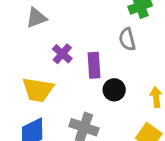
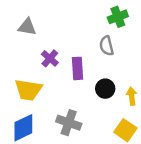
gray triangle: (36, 18) -> (27, 27), turned 30
black circle: (114, 90) -> (105, 89), moved

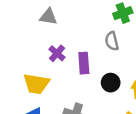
gray triangle: (27, 27) -> (48, 17), moved

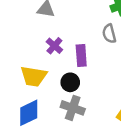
black circle: (111, 83) -> (70, 82), moved

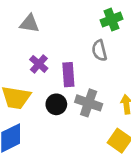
gray cross: (73, 108) -> (89, 103), moved

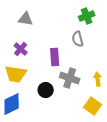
purple cross: (39, 64) -> (21, 49), moved
black circle: (56, 104) -> (46, 90), moved

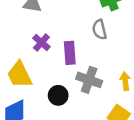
purple cross: (21, 49) -> (41, 42), moved
yellow trapezoid: (16, 74) -> (19, 75), turned 55

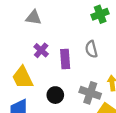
gray semicircle: (99, 30) -> (91, 49), moved
gray cross: (89, 80) -> (90, 93), moved

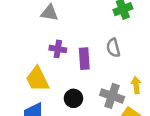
purple cross: (41, 50) -> (58, 49), turned -32

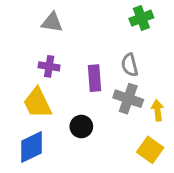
purple cross: (58, 49) -> (49, 66), moved
gray cross: (112, 96) -> (128, 99), moved

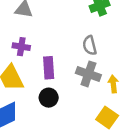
purple rectangle: (95, 78) -> (49, 68), moved

